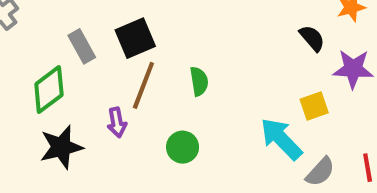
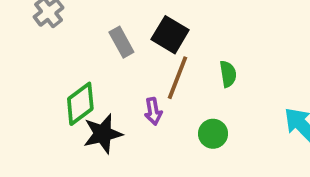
black square: (135, 38) -> (170, 35), turned -36
green diamond: (49, 90) -> (80, 104), moved

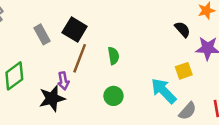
black star: (103, 134) -> (52, 98), moved
green circle: (213, 134) -> (113, 96), moved

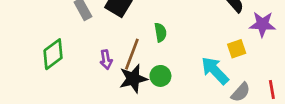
brown line: (80, 58) -> (132, 54), moved
black star: (52, 98) -> (133, 79), moved

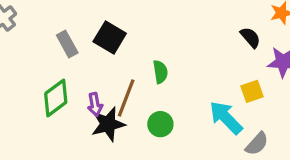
green diamond: (53, 54) -> (56, 98), moved
black star: (133, 79) -> (108, 124), moved

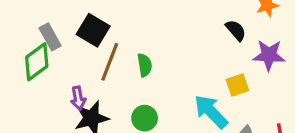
green diamond: (56, 98) -> (37, 62), moved
brown line: (126, 98) -> (110, 62), moved

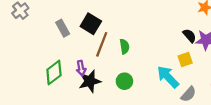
black semicircle: (236, 30) -> (190, 36), moved
green diamond: (37, 62) -> (54, 73), moved

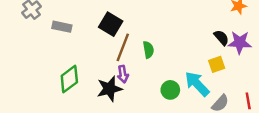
gray rectangle: (63, 28) -> (62, 27), moved, turned -49
purple arrow: (81, 68) -> (123, 74), moved
green circle: (124, 81) -> (170, 90), moved

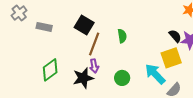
green semicircle: (148, 50) -> (122, 36), moved
yellow square: (217, 64) -> (171, 58), size x1.5
green circle: (170, 90) -> (122, 78), moved

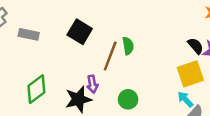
brown line: (94, 44) -> (110, 56), moved
cyan arrow: (155, 74) -> (185, 99), moved, size x0.6

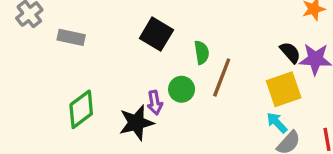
black square: (80, 32) -> (156, 34), moved
brown line: (110, 56) -> (222, 78), moved
green circle: (128, 99) -> (182, 89), moved

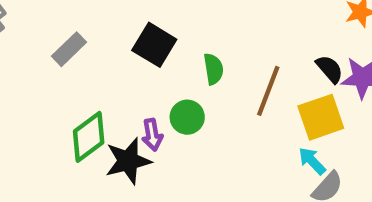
gray rectangle: (71, 37) -> (69, 49), moved, turned -56
brown line: (222, 78) -> (268, 91), moved
green diamond: (81, 109) -> (89, 137), moved

